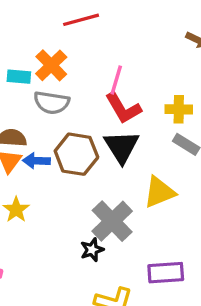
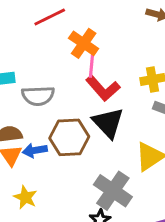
orange cross: (51, 65) -> (84, 43), moved

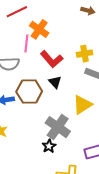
pink line: (92, 64) -> (26, 44), moved
black triangle: (108, 123) -> (55, 82), size x0.6

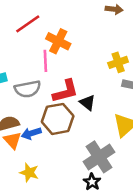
red L-shape: (52, 59) -> (65, 91), moved, turned -55
gray cross: (58, 127) -> (99, 157), turned 30

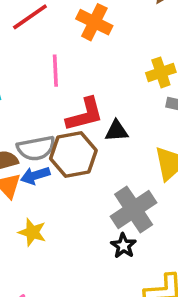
orange cross: (58, 41) -> (94, 22), moved
gray semicircle: (28, 89) -> (36, 148), moved
black triangle: (87, 103) -> (116, 131), turned -42

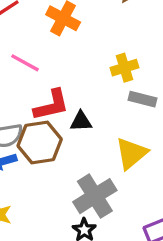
pink line: (55, 71) -> (25, 63), turned -60

